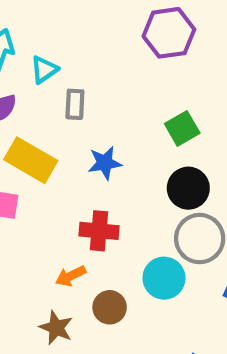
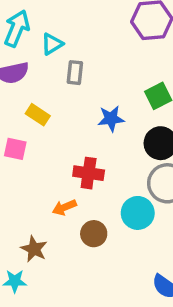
yellow rectangle: (31, 160) -> (38, 115), size x0.6
blue star: (105, 163) -> (111, 119), moved
brown star: (56, 328) -> (34, 249), moved

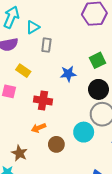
red cross: (89, 173) -> (43, 101), moved

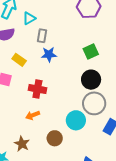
blue star: (68, 74) -> (49, 54), moved
brown circle: (56, 144) -> (55, 138), moved
brown star: (19, 153) -> (22, 144), moved

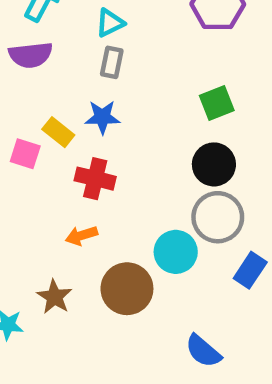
cyan triangle: (29, 18) -> (110, 23), moved
blue star: (49, 54) -> (102, 117), moved
yellow rectangle: (19, 60) -> (58, 132), moved
brown circle: (55, 138) -> (127, 289), size x1.5

